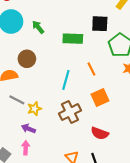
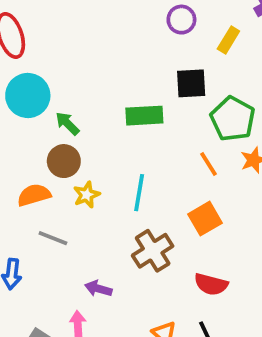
green arrow: (38, 27) -> (67, 123), moved
orange line: (91, 69) -> (208, 164), moved
yellow star: (34, 109) -> (87, 195), moved
purple arrow: (28, 129) -> (98, 289), moved

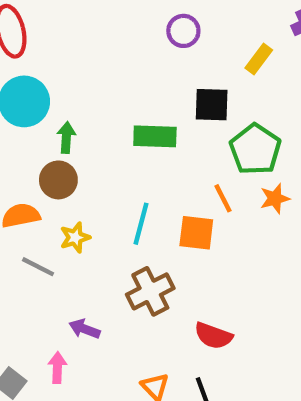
purple circle: (181, 20) -> (183, 31), moved
green arrow: (67, 123) -> (66, 137), turned 44
yellow star: (87, 195) -> (75, 237), moved
orange square: (205, 219) -> (196, 233), moved, turned 32

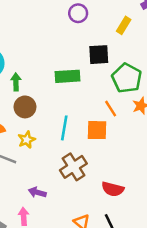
brown circle: (58, 180) -> (25, 107), moved

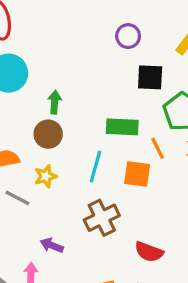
purple circle: (78, 13) -> (128, 36), moved
green rectangle: (67, 76) -> (122, 127), moved
green arrow: (16, 82) -> (55, 102), moved

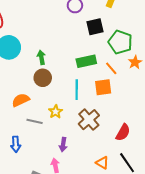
yellow star: (46, 176) -> (56, 112), moved
purple arrow: (52, 245) -> (63, 145), turned -88
red semicircle: (149, 252) -> (123, 132), turned -66

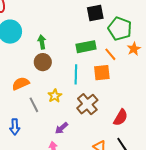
gray line: (35, 121) -> (34, 105), turned 49
purple arrow: (63, 145) -> (61, 128), turned 40

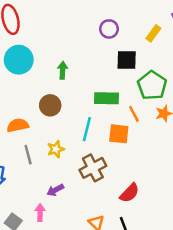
green arrow: (42, 42) -> (63, 70), moved

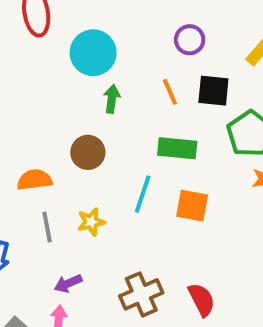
cyan circle: (19, 60) -> (93, 53), moved
orange line: (134, 114) -> (170, 92), moved
brown cross: (93, 168) -> (141, 294), moved
purple arrow: (55, 190) -> (68, 283), moved
red semicircle: (129, 193) -> (202, 300), turned -75

